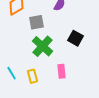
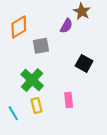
green cross: (43, 46) -> (32, 80), moved
cyan line: (12, 73) -> (13, 113), moved

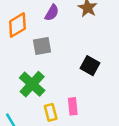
purple semicircle: (66, 26) -> (52, 13), moved
yellow rectangle: (36, 105) -> (51, 112), moved

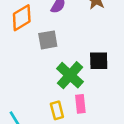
black square: (90, 66) -> (99, 61), turned -30
green cross: (32, 84) -> (70, 75), moved

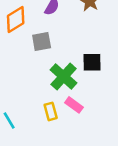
pink rectangle: (80, 104) -> (74, 105), turned -48

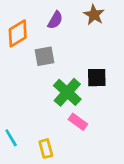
yellow rectangle: (51, 111) -> (46, 149), moved

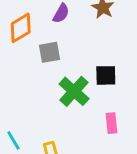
pink rectangle: (78, 122) -> (112, 123), moved, turned 48

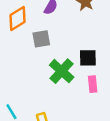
pink rectangle: (112, 123) -> (93, 84), moved

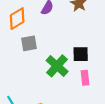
gray square: (41, 39) -> (29, 43), moved

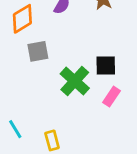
pink rectangle: (85, 78) -> (111, 97), turned 40

